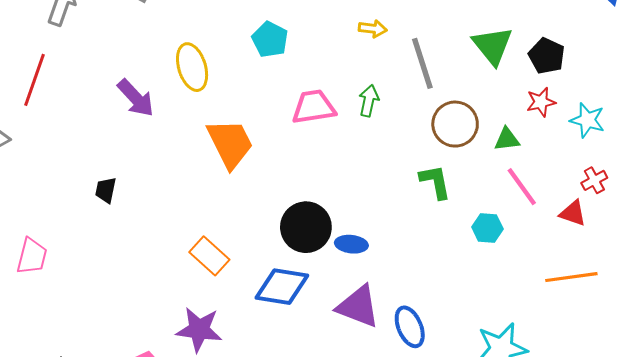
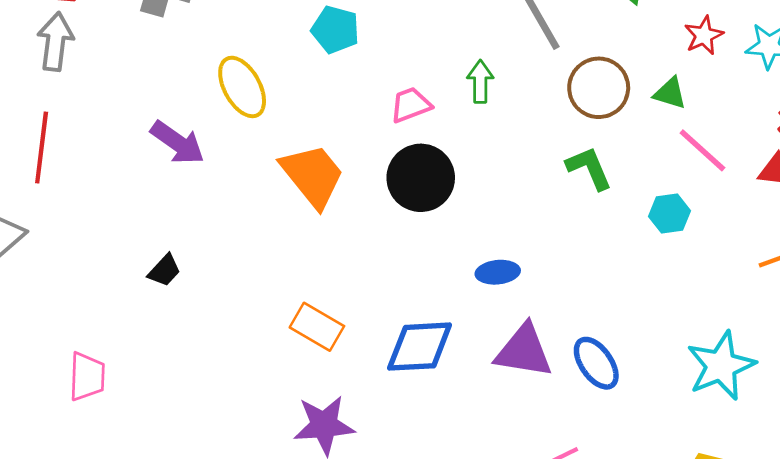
pink trapezoid: (314, 107) -> (411, 105), size x0.7
green triangle: (507, 139) -> (670, 93), turned 36
black trapezoid: (106, 190) -> (164, 270), turned -136
black circle: (306, 227) -> (421, 178), moved

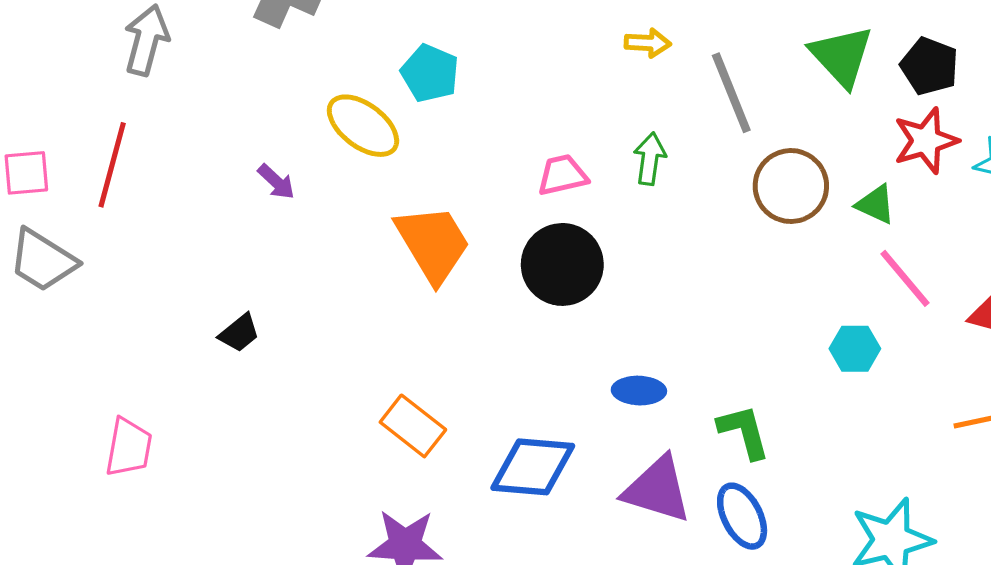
cyan pentagon: (335, 30) -> (430, 73), moved
red star: (704, 35) -> (926, 141), size x1.4
yellow ellipse: (242, 87) -> (363, 126), turned -32
purple arrow: (178, 143) -> (276, 182), size x0.6
green L-shape: (589, 168) -> (744, 432), moved

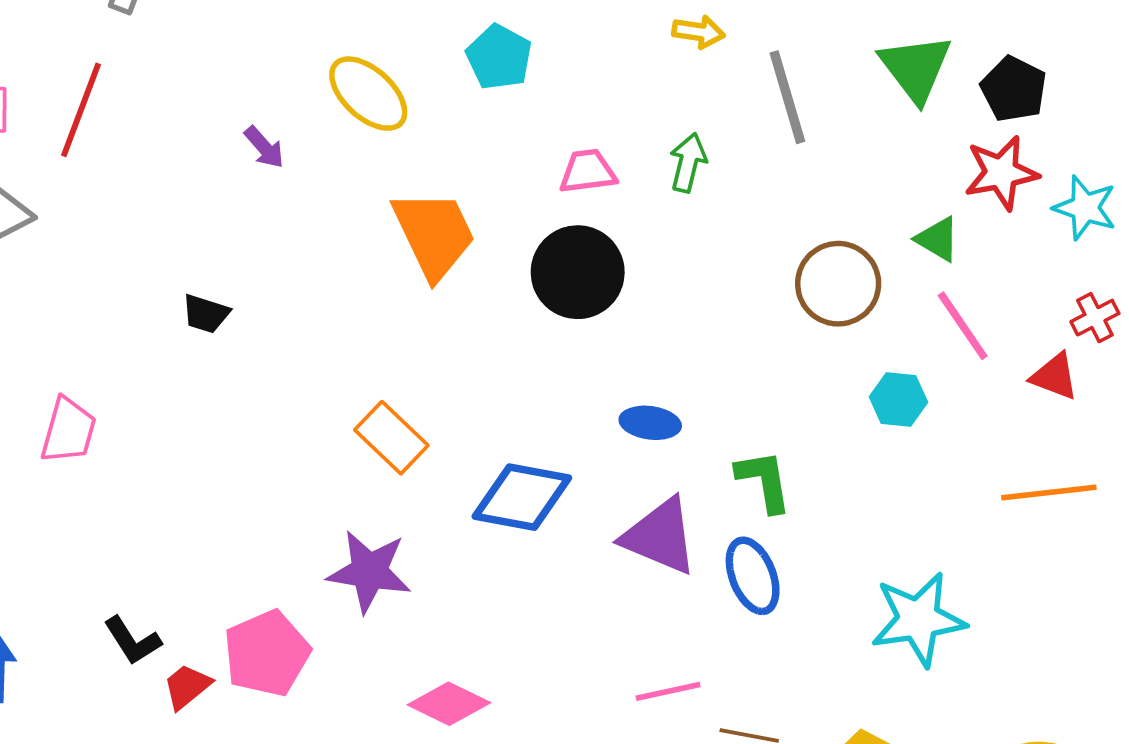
cyan pentagon: (430, 73) -> (499, 57), moved
brown circle: (791, 186) -> (838, 284), moved
black trapezoid: (239, 333) -> (206, 314), turned 51

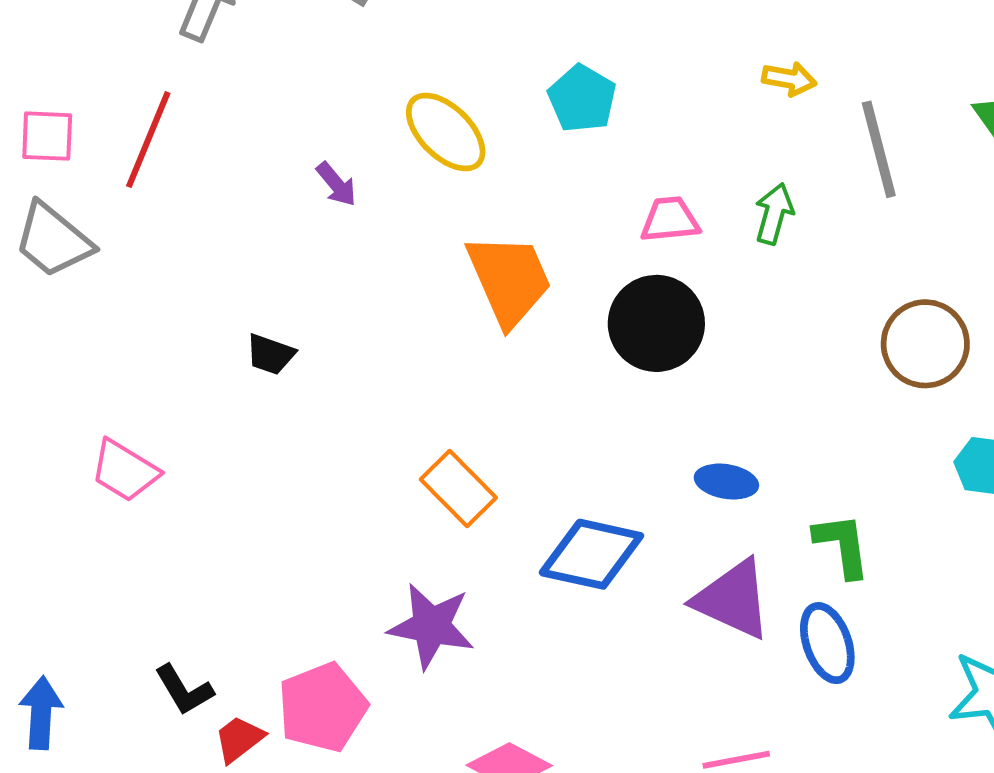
pink trapezoid: (68, 431) -> (125, 471), turned 104

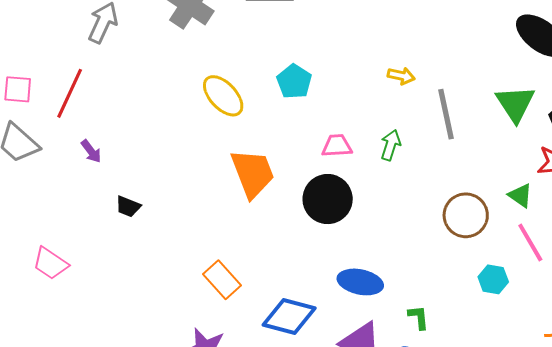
purple arrow: (336, 184) -> (91, 151), moved
blue ellipse: (726, 482) -> (360, 282), size x1.4
green L-shape: (842, 545) -> (419, 317), size x0.7

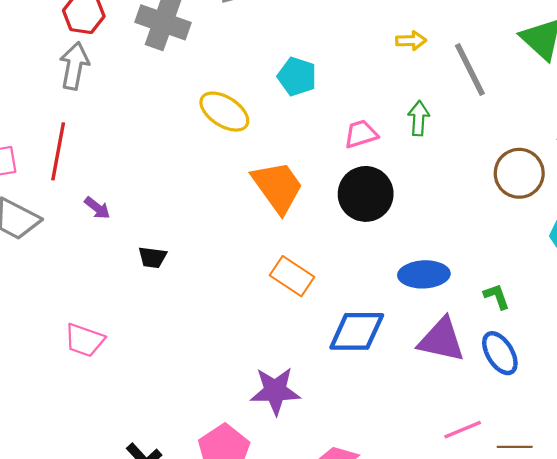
orange rectangle: (222, 280) -> (292, 276), moved

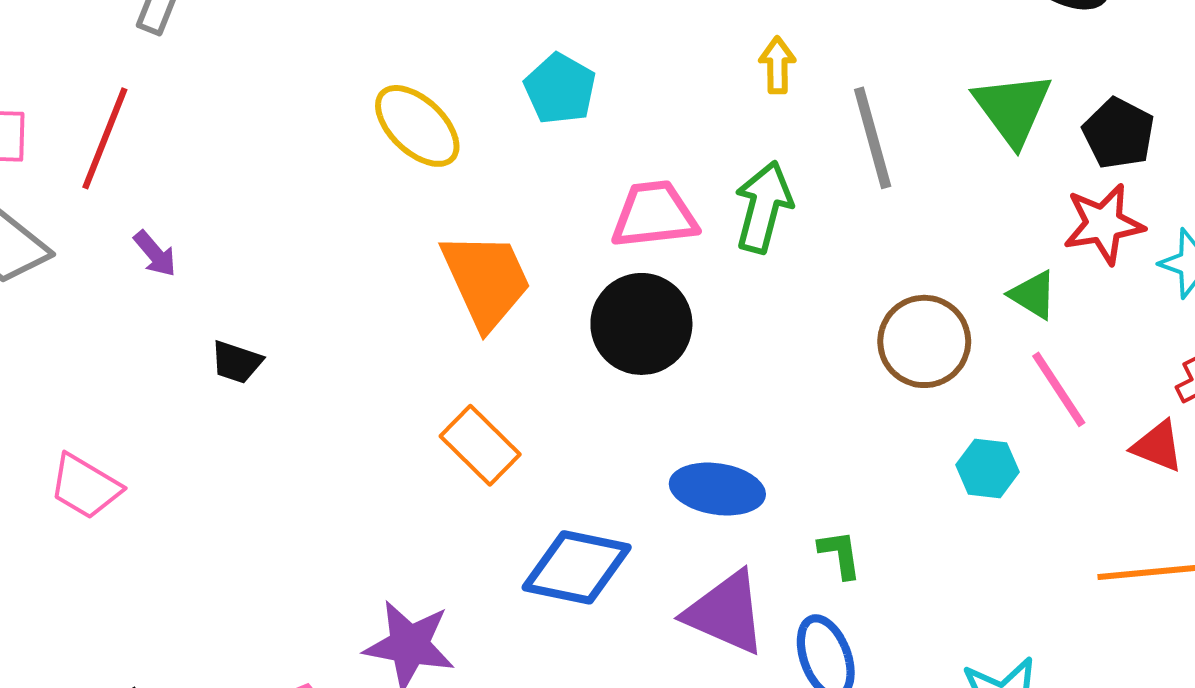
yellow arrow: (411, 41) -> (777, 65), turned -100
green arrow: (419, 118) -> (763, 207), size x1.4
pink trapezoid: (361, 134) -> (654, 215), size x1.4

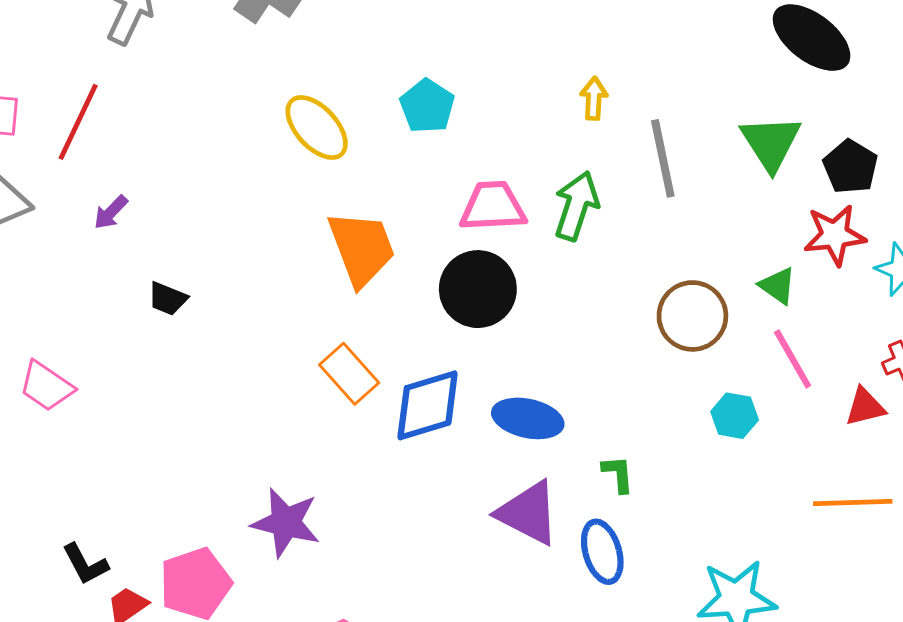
purple arrow: (155, 254) -> (111, 212), turned 81
red triangle: (1158, 446) -> (865, 407), turned -39
blue diamond: (577, 567) -> (428, 405), moved, turned -32

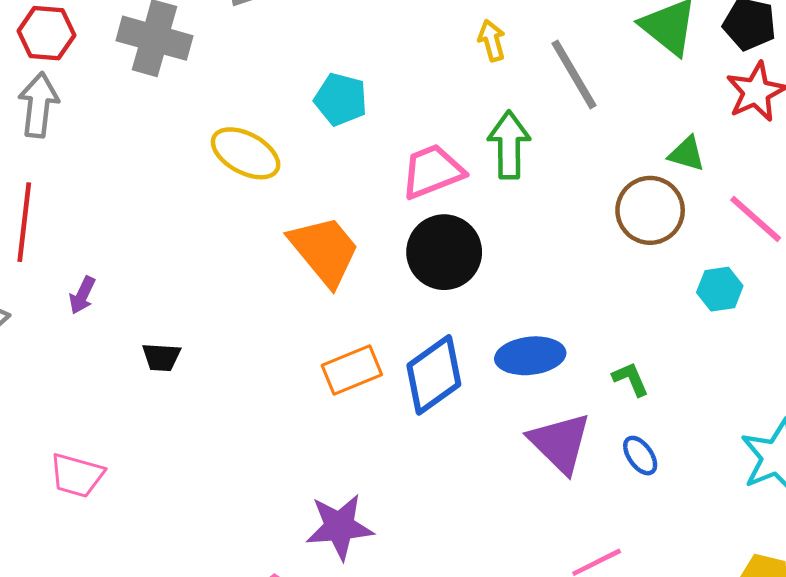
green triangle: (778, 286) -> (687, 154), moved
orange rectangle: (349, 374) -> (352, 370), turned -52
purple triangle: (528, 513) -> (560, 443), turned 36
blue ellipse: (602, 552) -> (640, 456), size x0.7

